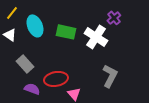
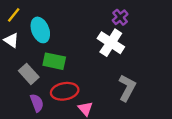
purple cross: (114, 18) -> (120, 17), moved
green rectangle: (66, 32) -> (54, 61), moved
purple semicircle: (32, 89) -> (37, 103), turned 49

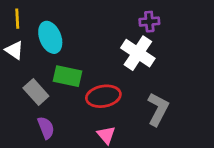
yellow line: (14, 15) -> (17, 19), turned -42
purple cross: (120, 17) -> (149, 22), turned 35
red ellipse: (65, 91) -> (103, 96), moved

